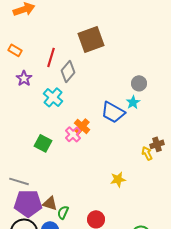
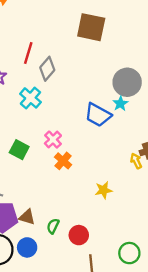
brown square: (91, 39) -> (91, 27), moved, turned 32
gray circle: (139, 83) -> (127, 82), size x1.6
orange cross: (82, 126) -> (63, 161), moved
green semicircle: (63, 212) -> (53, 226), moved

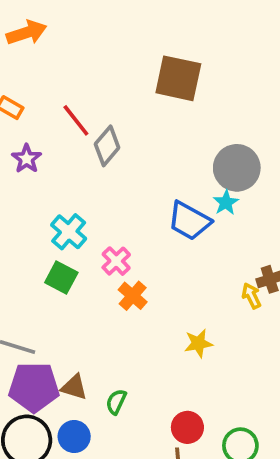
red line: (28, 53) -> (76, 120), turned -55
cyan cross: (30, 98) -> (69, 232), moved
red circle: (79, 235) -> (187, 427), moved

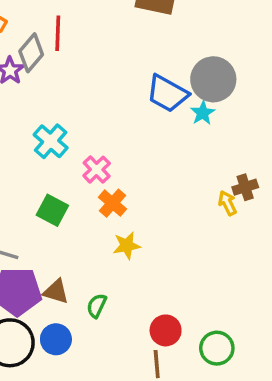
red line: (76, 120) -> (58, 33), turned 40
gray diamond: (107, 146) -> (31, 53), moved
blue trapezoid: (189, 221) -> (167, 93), moved
green square: (61, 277) -> (52, 210), moved
yellow star: (198, 343) -> (127, 246), moved

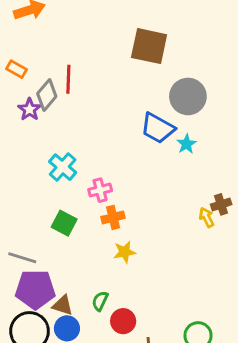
gray circle: (213, 79) -> (188, 96), moved
pink cross: (97, 170) -> (100, 190), turned 30
orange cross: (113, 203) -> (113, 217), turned 35
brown triangle: (56, 292) -> (63, 305), moved
red circle: (166, 330) -> (123, 321), moved

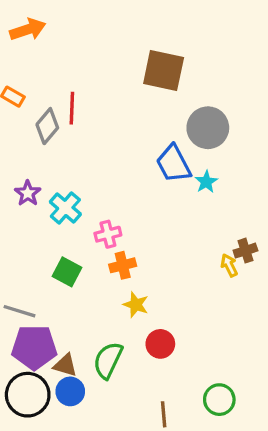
purple star: (30, 109) -> (28, 193), moved
blue trapezoid: (158, 128) -> (173, 164), turned 33
yellow star: (125, 252) -> (136, 305), turned 30
green semicircle: (100, 301) -> (108, 360), size x1.6
red circle: (123, 321) -> (160, 344), moved

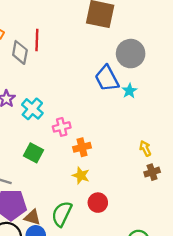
gray diamond: (47, 126) -> (20, 52), turned -30
brown cross: (245, 251) -> (152, 172), moved
orange cross: (123, 265) -> (82, 147), moved

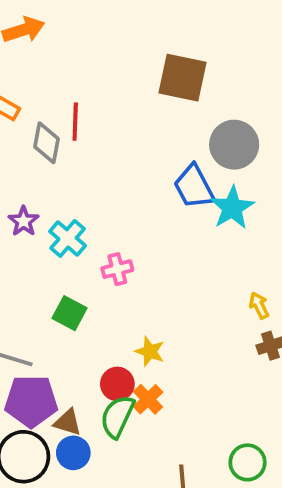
cyan star: (129, 91) -> (232, 208), size x1.6
orange cross: (82, 147) -> (148, 399), moved, turned -30
red circle: (98, 203) -> (117, 384), moved

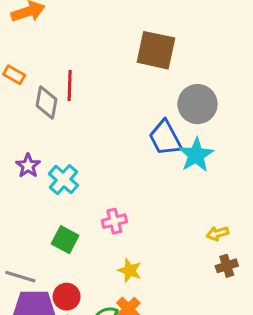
pink cross: (117, 269) -> (114, 221), moved
yellow arrow: (259, 305) -> (218, 233), turned -80
red circle: (117, 384) -> (67, 297), moved

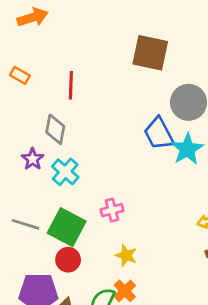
gray diamond: (47, 103) -> (55, 129), moved
green square: (65, 240) -> (67, 227), size x1.5
gray line: (20, 277) -> (26, 224), moved
red circle: (67, 297) -> (68, 260), moved

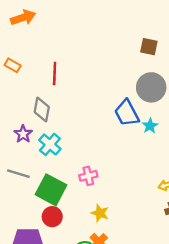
brown square: (150, 53) -> (149, 47), moved, size x0.6
cyan star: (187, 149) -> (150, 126), size x0.6
gray line: (26, 224) -> (18, 174), moved

